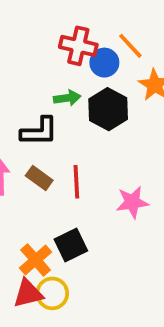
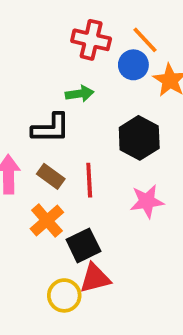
blue circle: (104, 63) -> (133, 65), moved
black hexagon: (108, 109) -> (139, 138), moved
orange cross: (36, 260) -> (47, 221), moved
red triangle: (28, 293) -> (95, 278), moved

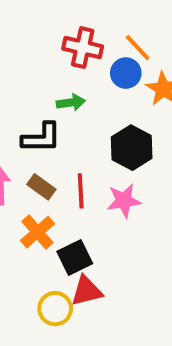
pink star: (147, 201) -> (124, 201), moved

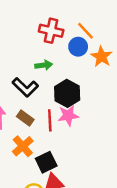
black L-shape: (41, 138) -> (25, 87), turned 45
black hexagon: (132, 148) -> (67, 93), moved
pink star: (124, 201) -> (68, 116), moved

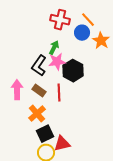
green arrow: (44, 65) -> (54, 48), turned -56
black L-shape: (25, 87) -> (39, 66), turned 80
pink star: (68, 116) -> (57, 62), moved
black square: (46, 162) -> (45, 134), moved

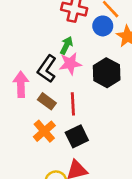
black hexagon: (73, 71) -> (107, 73), moved
pink arrow: (17, 90) -> (21, 84), moved
black square: (45, 134) -> (77, 136), moved

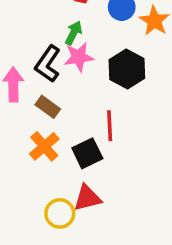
red line: (73, 104) -> (110, 126), moved

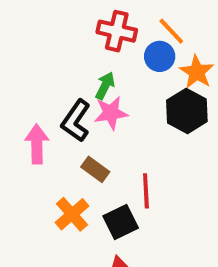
black hexagon: (127, 69) -> (187, 111), moved
brown rectangle: (48, 107) -> (95, 169), moved

